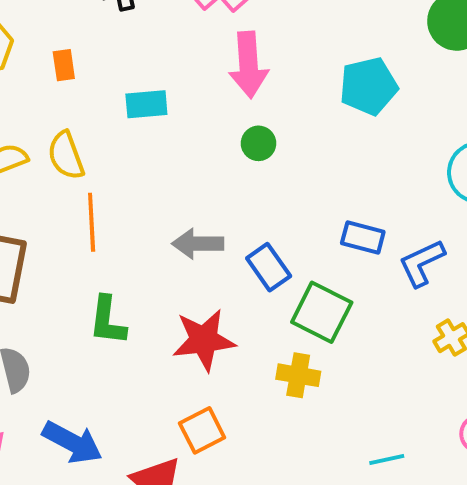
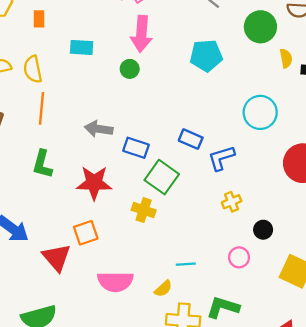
green circle: (259, 143) -> (130, 69), moved
blue rectangle: (269, 267) -> (136, 148), turned -45

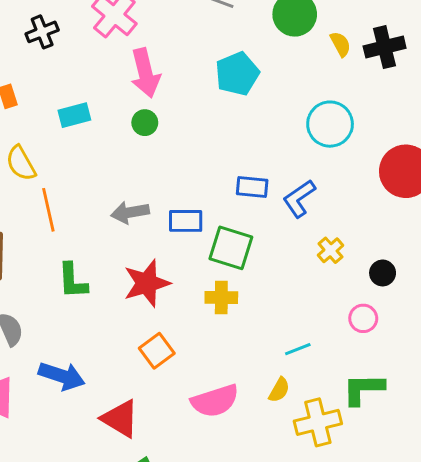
red triangle: (57, 257) -> (120, 419), moved

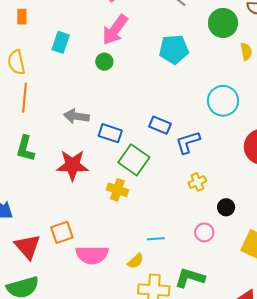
pink arrow: (145, 73) -> (115, 30), turned 32
cyan rectangle: (74, 115) -> (61, 42), turned -75
orange square: (157, 351) -> (62, 232), moved

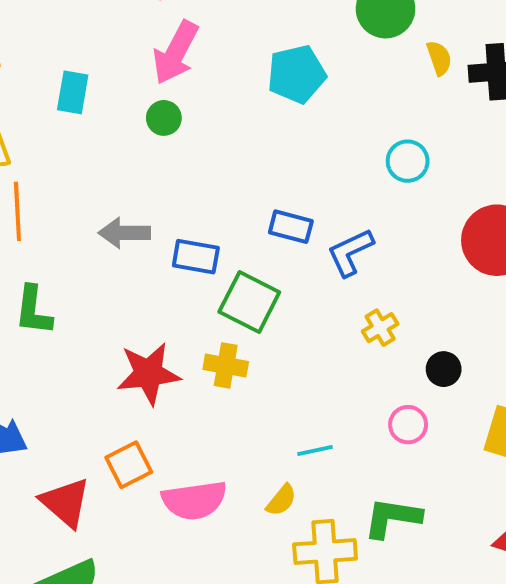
cyan circle: (223, 101) -> (408, 161), size x0.7
red star: (72, 165) -> (148, 374), moved

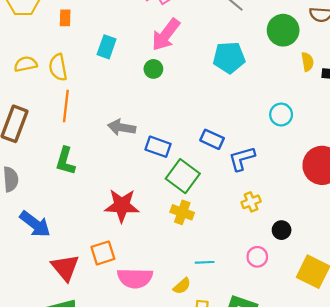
yellow cross: (226, 365) -> (182, 212), moved

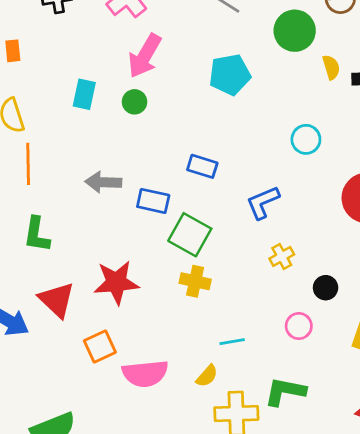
cyan rectangle: (107, 47) -> (84, 94), moved
blue rectangle: (212, 139) -> (202, 166), moved
red triangle: (65, 268) -> (57, 300), moved

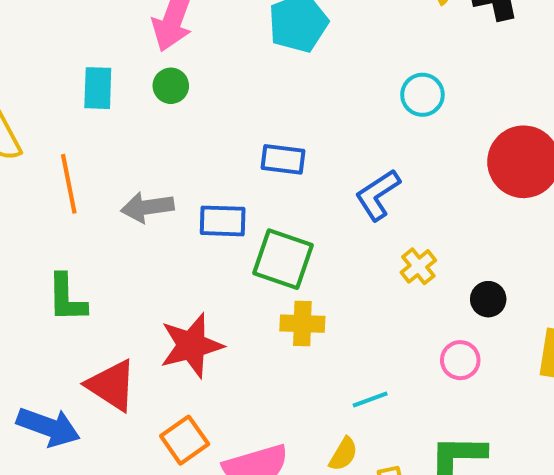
orange line: (28, 164) -> (69, 184), moved

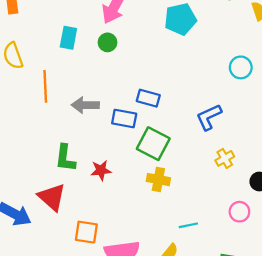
blue rectangle: (283, 159) -> (148, 98), moved
green L-shape: (67, 298) -> (65, 158), moved
red star: (191, 345) -> (101, 170), moved, size x0.6
orange square: (185, 440) -> (86, 232), turned 35

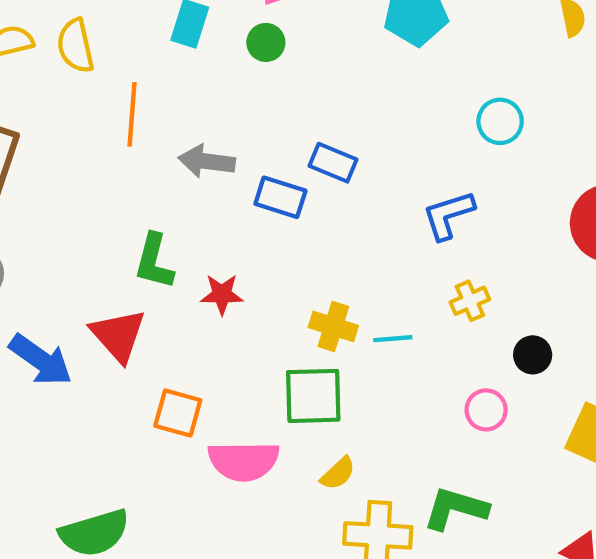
cyan circle: (241, 67) -> (500, 121), moved
green square: (153, 144) -> (313, 396), moved, turned -36
cyan line: (188, 225) -> (393, 339), moved

